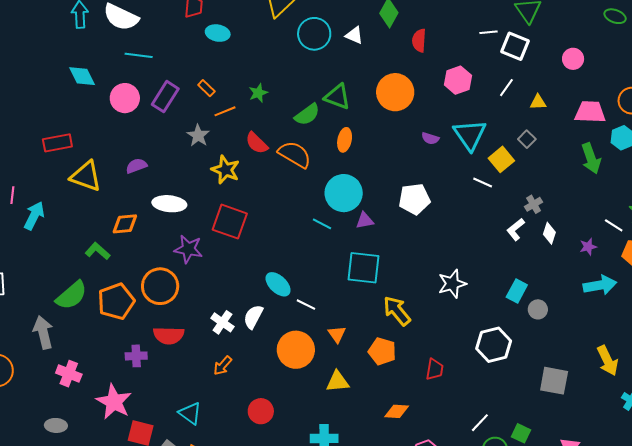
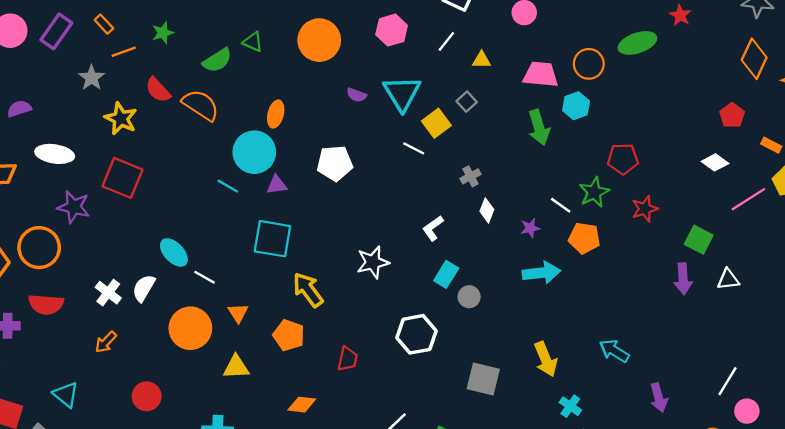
green triangle: (337, 97) -> (253, 42), size x0.7
orange ellipse: (345, 140) -> (276, 114), moved
white L-shape: (516, 229) -> (433, 228), moved

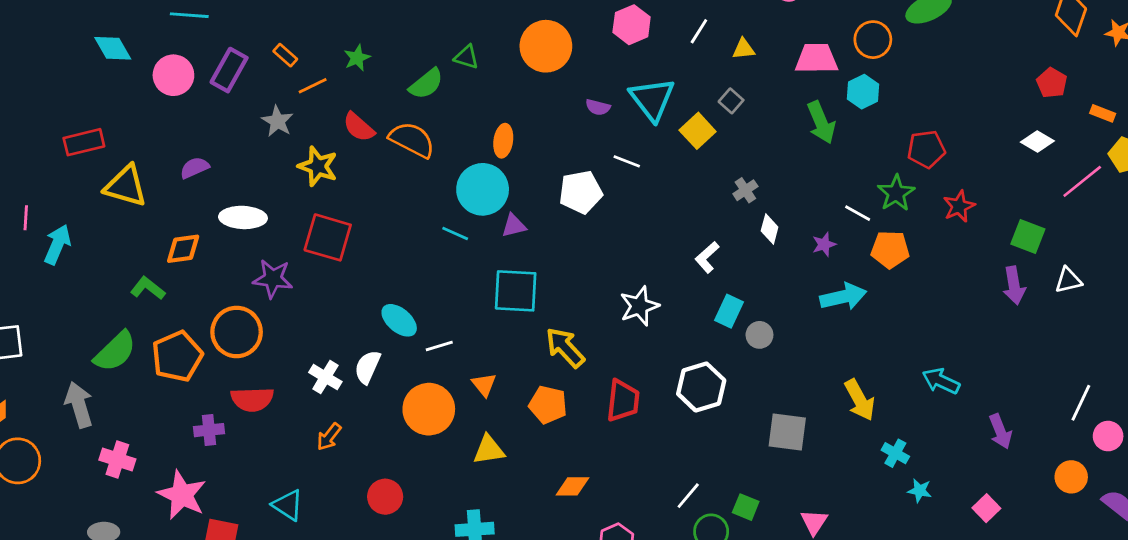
white line: (414, 148) -> (627, 161), moved
white line: (205, 277) -> (439, 346), turned -40
red trapezoid: (348, 359) -> (623, 401), moved, size x1.4

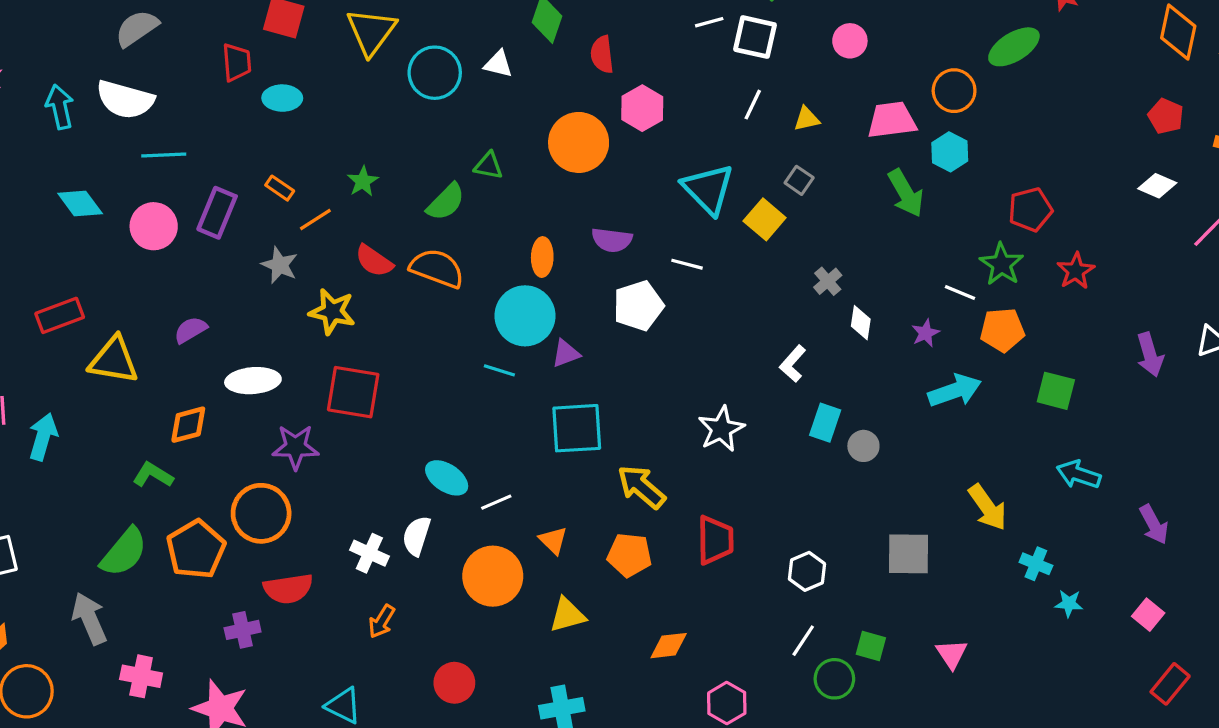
pink hexagon: (632, 25) -> (642, 108), moved
purple semicircle: (598, 107) -> (612, 240), moved, size x1.4
green square: (1028, 236) -> (1056, 391), moved
white hexagon: (701, 387) -> (807, 571), moved, size x0.7

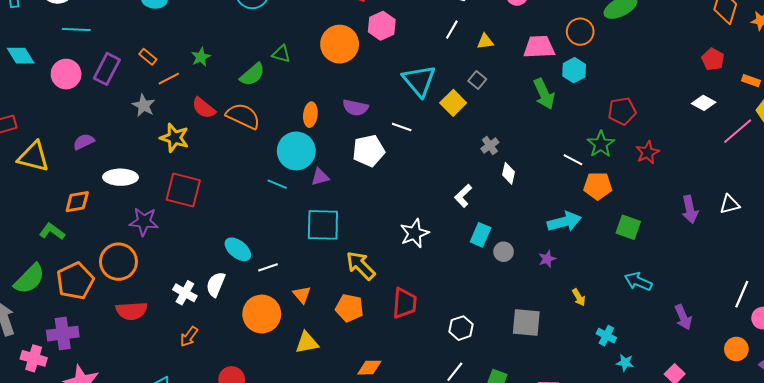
purple star: (926, 333) -> (547, 259), moved
yellow arrow: (988, 507) -> (579, 297), size x0.6
purple cross: (243, 630) -> (63, 334), moved, size x1.4

